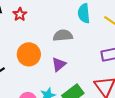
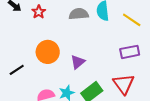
gray semicircle: (63, 35) -> (79, 14), moved

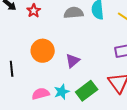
black line: (17, 70) -> (12, 69), turned -63

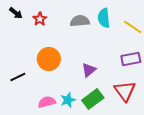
purple triangle: (73, 61) -> (89, 70), moved
black line: (12, 69) -> (18, 77), turned 70

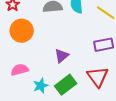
orange circle: (49, 59) -> (22, 31), moved
pink semicircle: (47, 102) -> (20, 70), moved

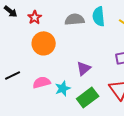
cyan star: (41, 86) -> (63, 88), moved

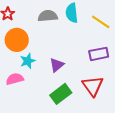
cyan star: (63, 88) -> (28, 61), moved

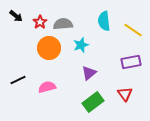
gray semicircle: (48, 16) -> (63, 24), moved
cyan star: (28, 61) -> (81, 45), moved
red triangle: (93, 86) -> (125, 94), size x0.7

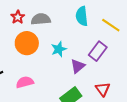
cyan star: (81, 45) -> (59, 49), moved
purple rectangle: (131, 62) -> (98, 51), moved, turned -42
purple triangle: (89, 73) -> (78, 66), moved

